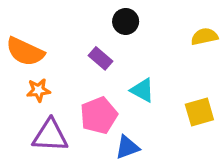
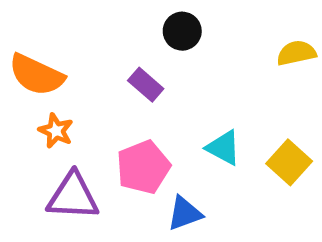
orange star: (38, 90) -> (56, 131), turned 30
cyan triangle: (142, 90) -> (223, 148), moved
yellow square: (199, 112) -> (289, 162), turned -32

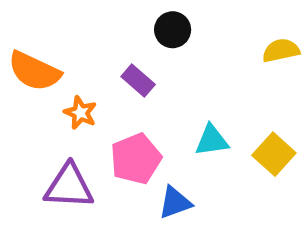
orange star: (56, 131) -> (80, 113), moved
cyan triangle: (223, 148) -> (212, 140), turned -36

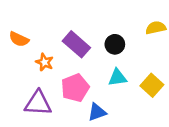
black circle: (173, 30) -> (115, 44), moved
orange semicircle: (34, 71) -> (19, 39), size x0.7
purple rectangle: (138, 80) -> (76, 44), size x1.5

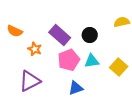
pink pentagon: (75, 88) -> (69, 60), moved
purple triangle: (38, 103) -> (30, 81), turned -30

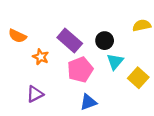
cyan triangle: (92, 61) -> (115, 61), moved, turned -42
purple triangle: (30, 81) -> (35, 94), size x0.7

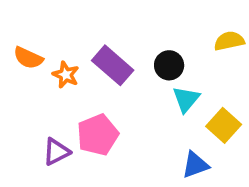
orange star: (41, 57) -> (66, 75), moved
pink pentagon: (80, 70) -> (98, 135), moved
blue triangle: (88, 102) -> (195, 165), moved

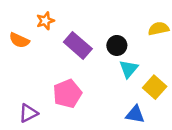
orange star: (66, 75) -> (45, 21), moved, turned 30
purple triangle: (56, 152) -> (28, 113), moved
blue triangle: (195, 165) -> (135, 114), turned 30

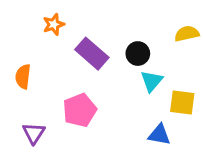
orange semicircle: (19, 40) -> (23, 76), moved, turned 72
yellow square: (155, 87) -> (182, 103), turned -35
purple triangle: (28, 113) -> (34, 133), turned -30

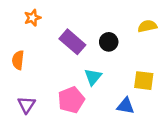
orange star: (54, 24) -> (33, 18), moved
cyan triangle: (152, 81) -> (93, 77), moved
pink pentagon: (80, 110) -> (71, 100), moved

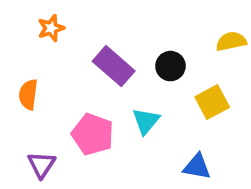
yellow square: (144, 81) -> (212, 102), moved, turned -35
pink pentagon: (71, 100) -> (93, 134), moved, turned -30

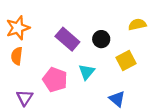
orange star: (51, 28) -> (18, 28), moved, size x1.5
blue triangle: (197, 167) -> (117, 99), turned 30

